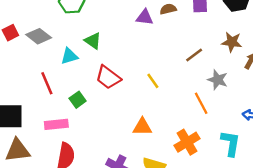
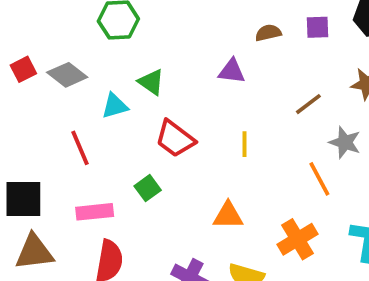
purple triangle: (145, 17) -> (232, 71), moved
yellow line: (153, 81) -> (244, 144), turned 35
green square: (78, 100) -> (148, 188), moved

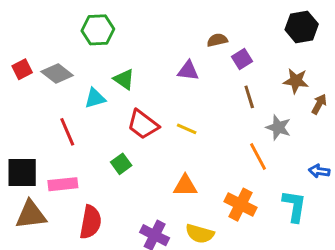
purple square: (318, 27) -> (242, 59), moved, turned -30
brown line: (308, 104) -> (249, 97), turned -70
yellow line: (244, 144) -> (187, 129), moved, turned -66
pink rectangle: (95, 212) -> (63, 184), moved
orange cross: (297, 239) -> (240, 205), turned -32

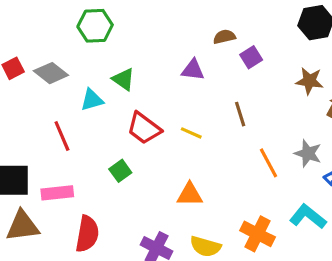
brown line: (249, 97) -> (240, 114), moved
gray star: (278, 127) -> (308, 153), moved
orange cross: (240, 205) -> (257, 234), moved
cyan L-shape: (294, 206) -> (308, 217), turned -60

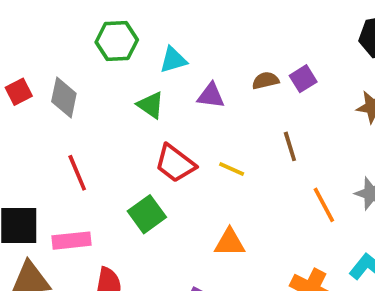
brown semicircle: (224, 37) -> (265, 81), moved
purple triangle: (193, 70) -> (211, 96), moved
gray diamond: (51, 73) -> (64, 97), turned 64
cyan triangle: (92, 100) -> (173, 60), moved
green square: (120, 171) -> (147, 214), size x1.4

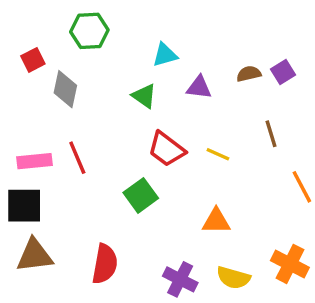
green hexagon: (117, 41) -> (89, 31), moved
red square: (19, 92) -> (33, 60), moved
pink rectangle: (71, 241) -> (35, 161), moved

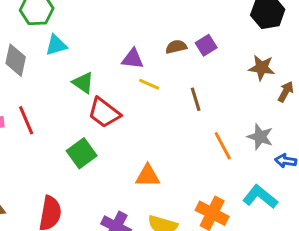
cyan triangle: (165, 55) -> (56, 45), moved
green triangle: (144, 96) -> (83, 83), moved
yellow line: (218, 154) -> (149, 84), moved

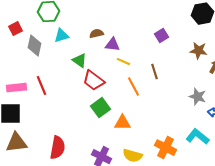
brown semicircle: (176, 47) -> (96, 34), moved
orange line: (223, 146) -> (134, 87), moved
green square: (82, 153) -> (100, 108), moved

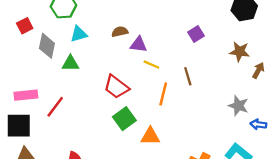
green triangle: (80, 61) -> (70, 63), moved, turned -35
red line: (42, 86) -> (55, 107), moved, turned 60
orange line: (134, 87) -> (163, 94), turned 42

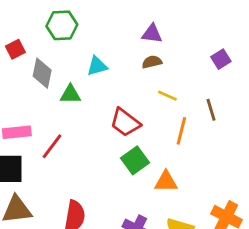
brown semicircle: (120, 32) -> (152, 62), moved
cyan triangle: (79, 34) -> (97, 66), moved
purple triangle: (139, 45) -> (152, 34), moved

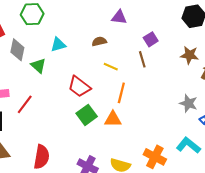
purple triangle: (152, 34) -> (119, 17), moved
green triangle: (70, 94) -> (38, 66), turned 42
brown line: (211, 110) -> (142, 59), moved
orange triangle: (166, 181) -> (113, 119), moved

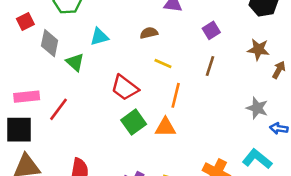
brown line: (142, 59) -> (210, 66), moved, turned 35

